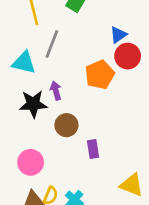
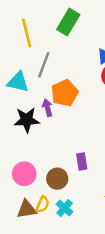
orange pentagon: (100, 75) -> (65, 93), moved
brown circle: (66, 125) -> (57, 179), moved

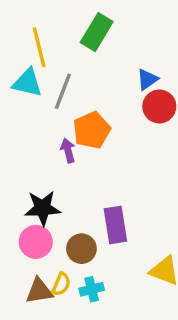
cyan triangle: (18, 82) -> (27, 83), moved
black star: (27, 120) -> (43, 208), moved
purple rectangle: (82, 162) -> (115, 225), size x1.5
cyan cross: (65, 208) -> (92, 289), turned 35

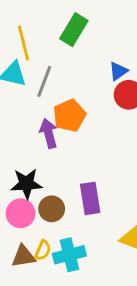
purple arrow: (68, 150) -> (49, 133), size x1.4
brown circle: (81, 249) -> (52, 209), moved
cyan cross: (92, 289) -> (69, 255), size x1.5

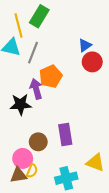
green rectangle: (74, 30) -> (39, 16), moved
black star: (26, 184) -> (21, 104), moved
pink circle: (21, 213) -> (23, 158), moved
cyan cross: (69, 255) -> (66, 178), moved

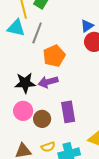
purple arrow: (36, 89) -> (48, 82), moved, turned -90
pink circle: (23, 158) -> (23, 111), moved
yellow semicircle: (32, 171) -> (48, 147), moved, turned 48

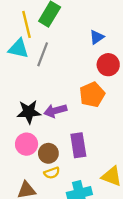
blue triangle: (87, 26) -> (97, 37), moved
orange pentagon: (54, 56) -> (92, 95), moved
yellow semicircle: (48, 147) -> (52, 173), moved

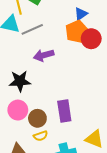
gray line: (43, 54) -> (32, 29), turned 45
orange pentagon: (92, 95) -> (77, 31), moved
purple arrow: (55, 111) -> (44, 55), moved

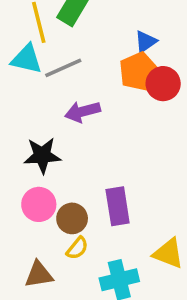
yellow semicircle: (41, 136) -> (77, 248), turned -32

